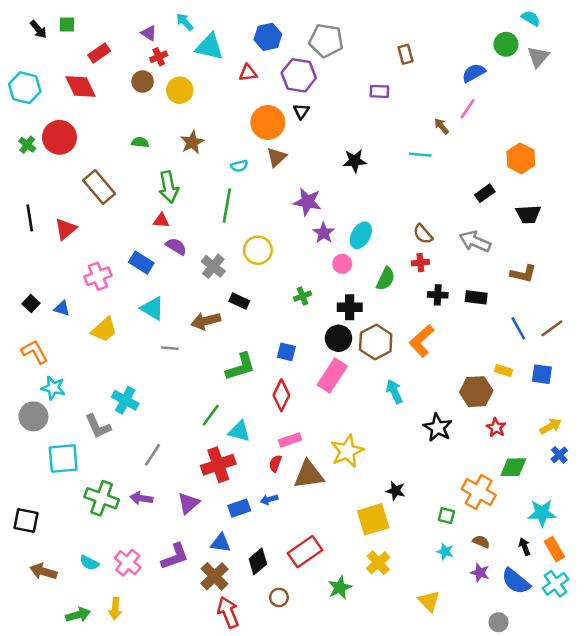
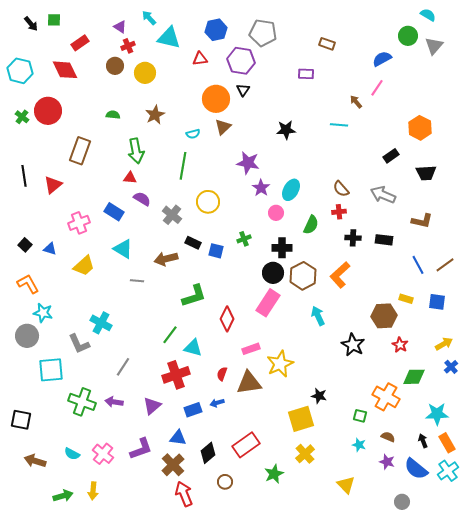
brown rectangle: (405, 54) -> (327, 44), turned -56
brown rectangle: (99, 187) -> (80, 151), turned 60
blue square: (286, 352) -> (216, 251), moved
pink rectangle: (290, 440) -> (251, 349), moved

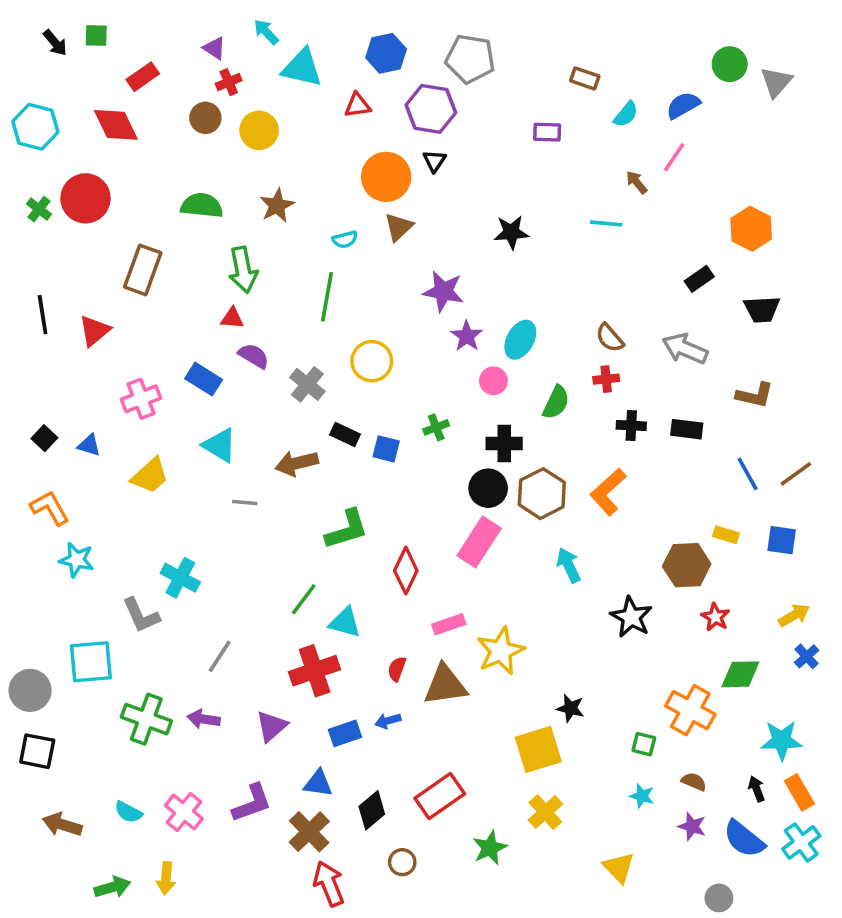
cyan semicircle: (428, 15) -> (626, 114), moved, turned 98
green semicircle: (113, 115) -> (202, 205), size x1.6
gray circle: (27, 336) -> (30, 690), moved

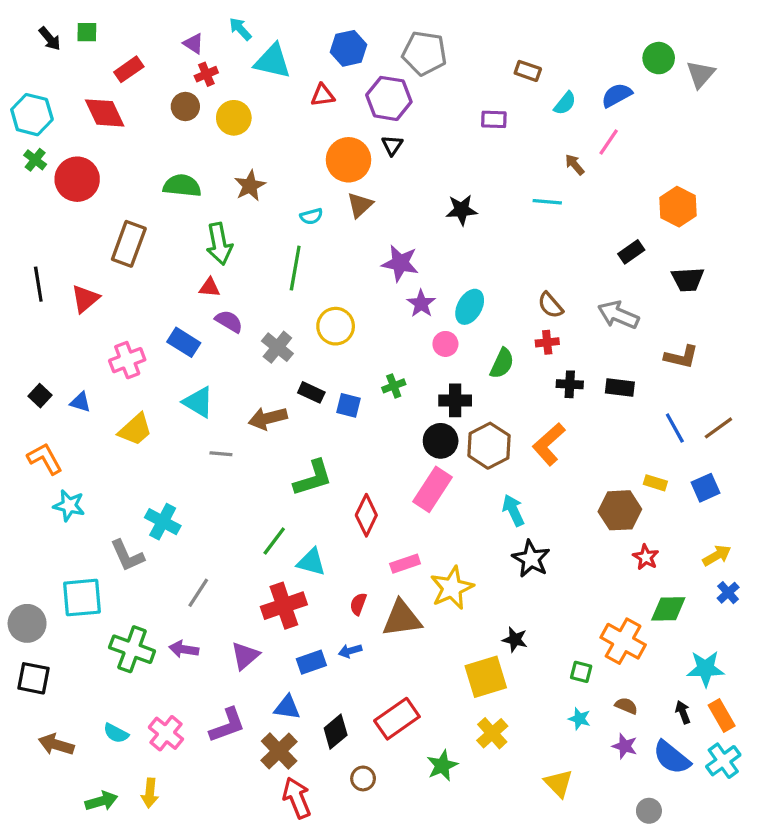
green cross: (39, 209) -> (35, 160), moved
blue square: (782, 540) -> (705, 488), turned -32
black star: (631, 617) -> (531, 559), moved

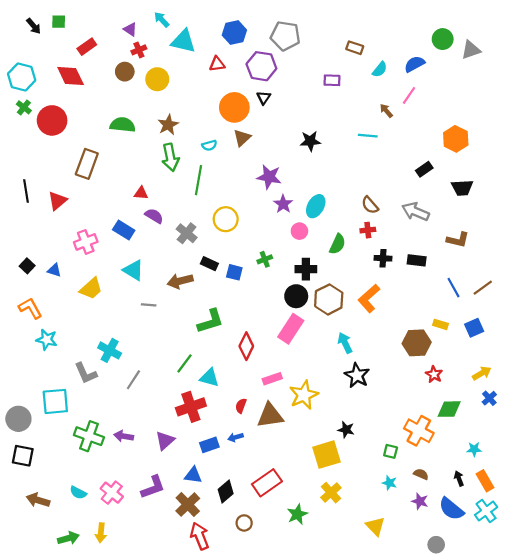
gray triangle: (701, 74) -> (471, 50), turned 30
green arrow: (219, 244) -> (170, 157), moved
gray line: (198, 593) -> (133, 380), moved
cyan star: (705, 669) -> (474, 449), size x0.6

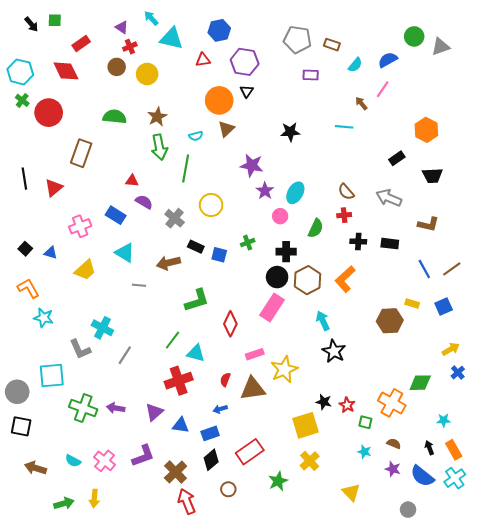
gray pentagon: (285, 36) -> (297, 39), moved
red star: (434, 374) -> (347, 405), moved
blue rectangle: (209, 445) -> (210, 433), moved
blue triangle: (193, 475) -> (181, 425), moved

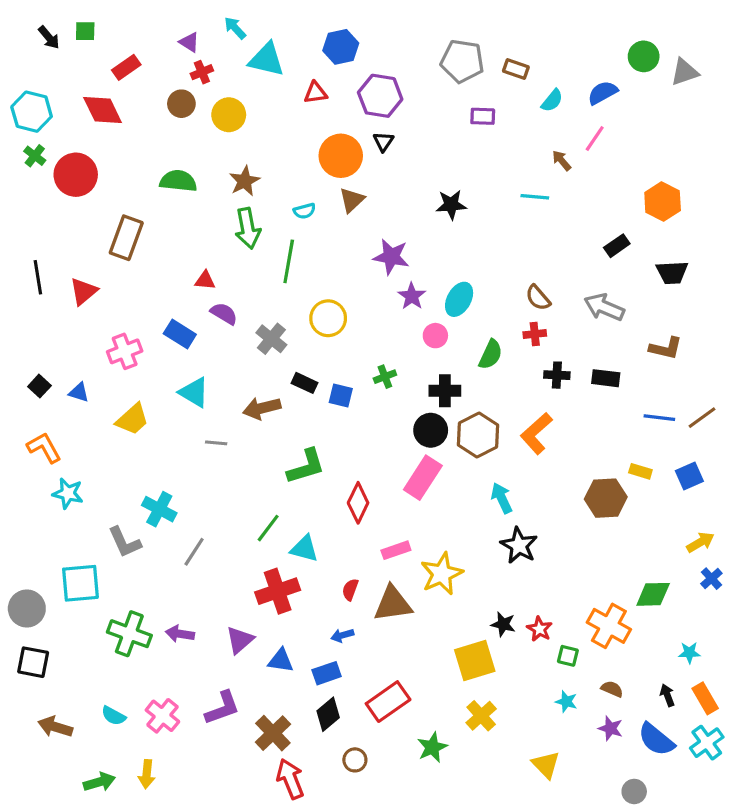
blue line: (424, 269) -> (659, 418), turned -54

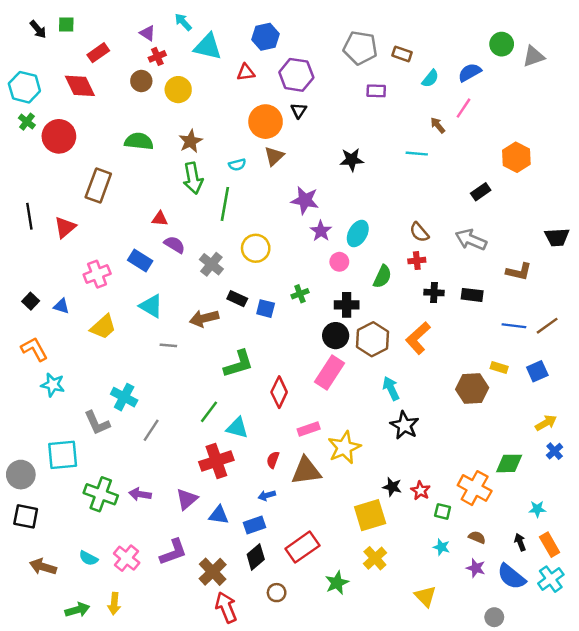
black trapezoid: (672, 272) -> (557, 237), moved

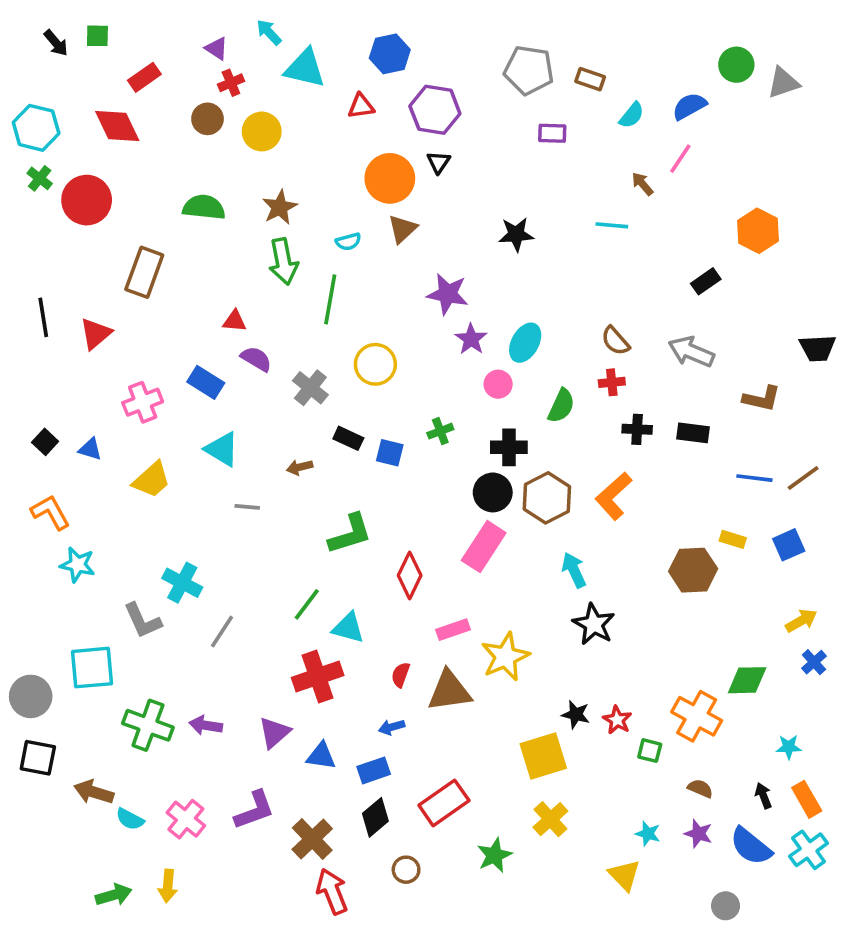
brown arrow: (204, 318) -> (300, 467), size x0.6
cyan star: (441, 547) -> (648, 834), moved
brown arrow: (43, 567) -> (94, 792), moved

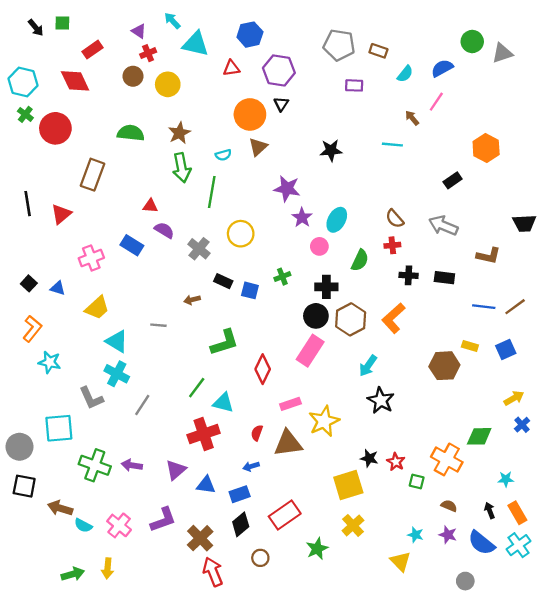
cyan triangle: (222, 449) -> (117, 341), moved
orange L-shape: (50, 512) -> (32, 329), turned 68
cyan arrow: (574, 570) -> (368, 366), turned -120

